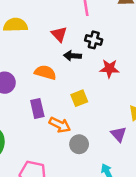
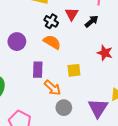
black cross: (94, 40) -> (51, 21), moved
black arrow: (73, 56) -> (92, 21), moved, turned 120
purple triangle: (119, 134) -> (98, 108), size x1.5

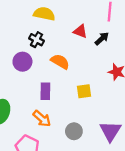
red triangle: (72, 14) -> (80, 31), turned -40
black cross: (51, 21) -> (36, 40), moved
orange arrow: (52, 88) -> (42, 119), moved

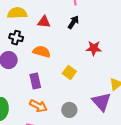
red triangle: (80, 31) -> (44, 22), moved
yellow square: (84, 91) -> (69, 72), turned -32

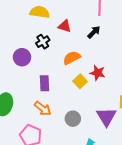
black cross: (16, 38) -> (43, 42), moved, turned 32
red star: (94, 48) -> (98, 73), moved
orange semicircle: (42, 52) -> (72, 58), moved, turned -54

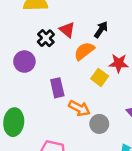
red triangle: (65, 26) -> (67, 30), moved, turned 32
black arrow: (94, 32) -> (101, 30), moved
orange arrow: (43, 109) -> (79, 108), moved

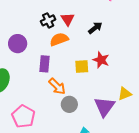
orange semicircle: (84, 51) -> (59, 39), moved
purple circle: (24, 62) -> (18, 44), moved
yellow square: (100, 77) -> (82, 67), turned 32

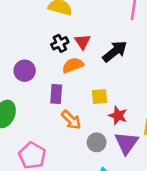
black arrow: (95, 28) -> (115, 51), size x1.5
red star: (101, 60) -> (118, 116), moved
gray circle: (69, 104) -> (97, 142), moved

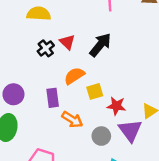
orange semicircle: (73, 65) -> (74, 76), moved
purple circle: (25, 71) -> (13, 94), moved

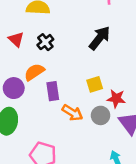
red triangle: (67, 42) -> (16, 39), moved
orange semicircle: (74, 76) -> (34, 72), moved
gray circle: (101, 136) -> (101, 115), moved

